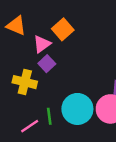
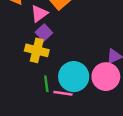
yellow cross: (25, 82) -> (37, 50), moved
pink line: (30, 126) -> (63, 93), moved, turned 42

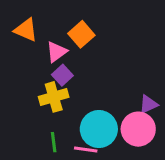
yellow cross: (37, 50) -> (54, 97), turned -30
green line: (46, 84) -> (54, 142), moved

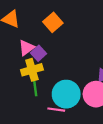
pink triangle: (57, 52) -> (26, 48), moved
green line: (54, 142) -> (35, 89), moved

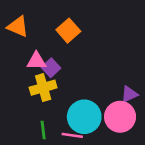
pink triangle: (26, 48) -> (36, 61), turned 35
green line: (35, 89) -> (43, 130), moved

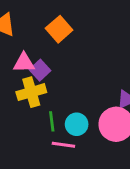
cyan circle: (84, 117) -> (77, 124), size x0.6
green line: (43, 130) -> (52, 121), moved

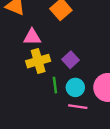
purple square: (40, 70) -> (71, 60), moved
pink line: (63, 145) -> (78, 107), moved

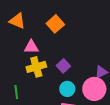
green line: (55, 85) -> (16, 92), moved

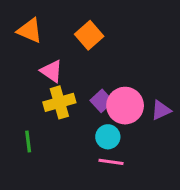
pink triangle: (31, 47) -> (52, 71), turned 35
pink circle: (94, 89) -> (125, 106), moved

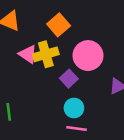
yellow cross: (59, 102) -> (46, 54), moved
pink circle: (125, 106) -> (88, 56), moved

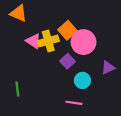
orange square: (59, 25) -> (67, 30), moved
cyan circle: (74, 108) -> (82, 80), moved

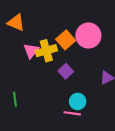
pink triangle: (33, 41) -> (31, 51), turned 35
pink circle: (83, 42) -> (88, 36), moved
cyan circle: (82, 80) -> (78, 101), moved

